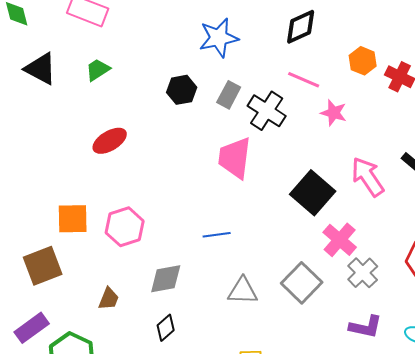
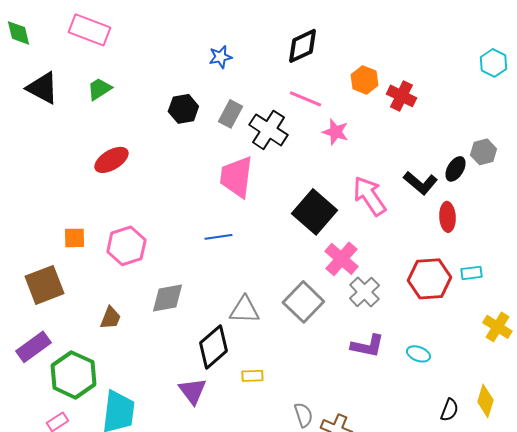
blue star: (219, 38) -> (220, 57), size x0.6
orange square: (73, 219) -> (74, 238), size x0.7
blue line: (217, 235) -> (218, 237), moved
black diamond: (166, 328) -> (213, 347), moved, size x1.6

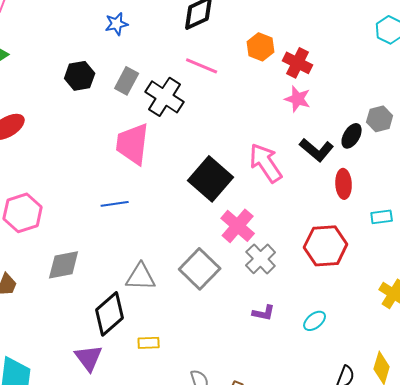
pink star: (335, 132) -> (298, 99), moved
cyan rectangle: (471, 273) -> (382, 217), moved
purple L-shape: (367, 346) -> (264, 313), size x0.7
cyan ellipse: (418, 354) -> (315, 321), turned -60

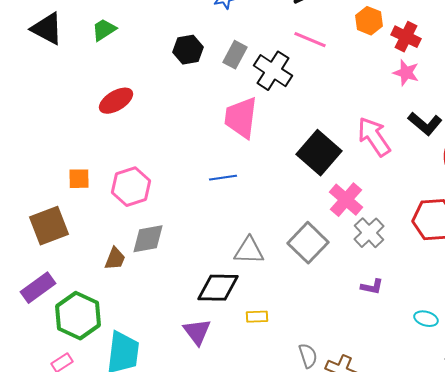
gray diamond: (64, 265) -> (148, 239), moved
black diamond: (110, 314) -> (218, 288), turned 42
cyan ellipse: (315, 321) -> (426, 319), moved, turned 55

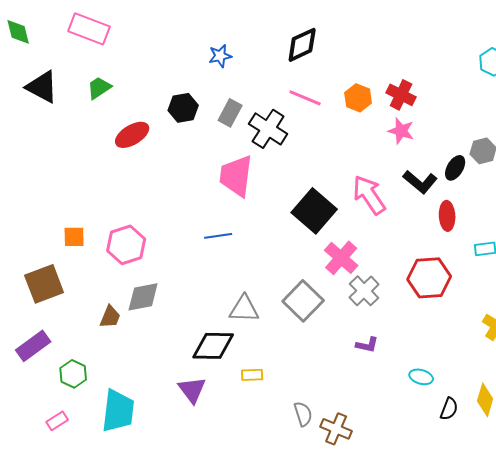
orange hexagon: (369, 21) -> (358, 98), moved
red ellipse: (116, 101) -> (132, 135), moved
green hexagon: (78, 316) -> (73, 374), size x0.6

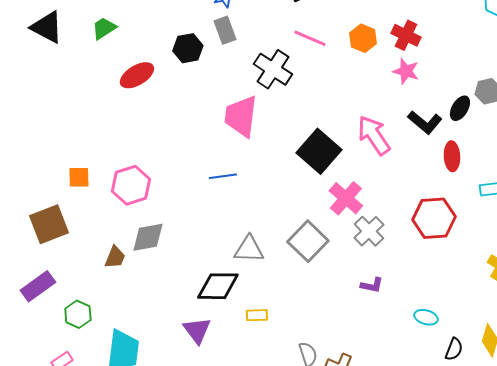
gray rectangle: (230, 113) -> (225, 30), moved, turned -48

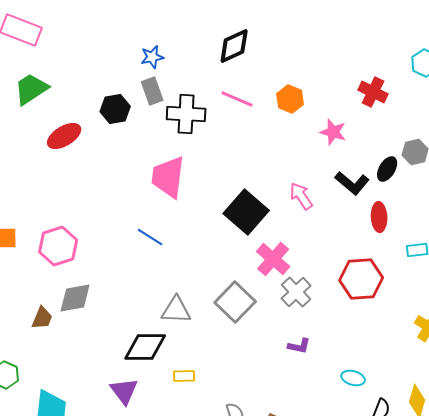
green trapezoid: (104, 28) -> (31, 89), size x1.4
red cross: (406, 35) -> (373, 92), moved
black cross: (273, 69) -> (186, 114), moved, turned -30
pink arrow: (374, 135) -> (301, 196), size x0.7
blue line: (223, 176) -> (150, 237), turned 40

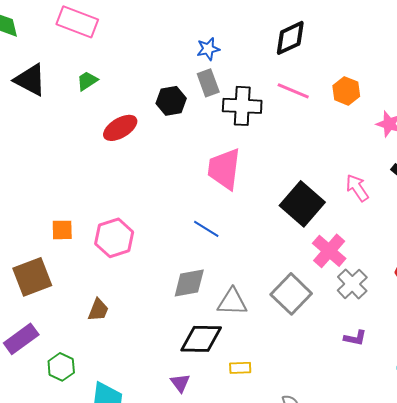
green trapezoid: (31, 89) -> (87, 81), size x0.6
gray diamond: (75, 298) -> (189, 283), moved
purple triangle: (124, 391) -> (180, 383), size x0.7

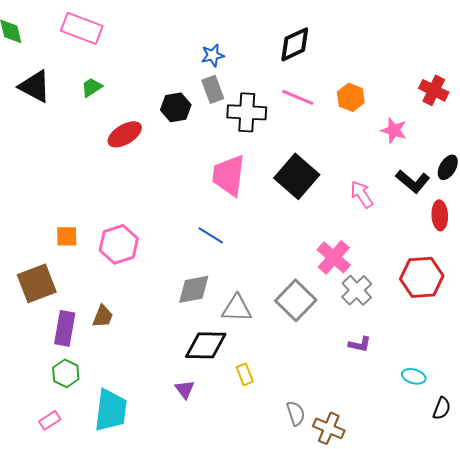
black square: (302, 204) -> (297, 176), moved
purple rectangle: (21, 339) -> (65, 328), moved, turned -44
yellow rectangle: (240, 368) -> (245, 374), turned 70

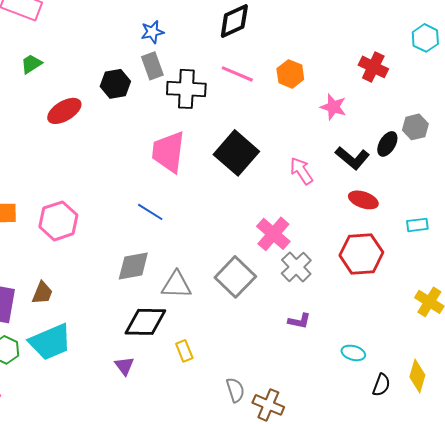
red ellipse: (440, 215) -> (363, 200), moved, turned -68
cyan trapezoid: (111, 410) -> (50, 342), moved, turned 60

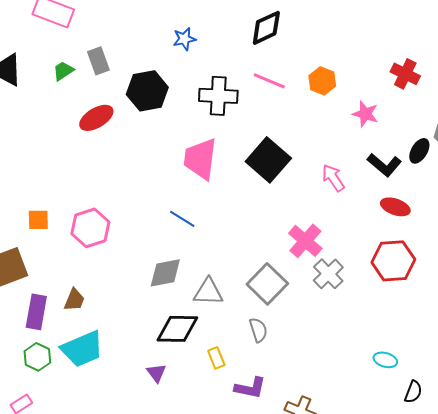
gray rectangle: (152, 66) -> (98, 61), moved
black hexagon: (115, 84) -> (147, 91), size x1.4
purple L-shape: (299, 321) -> (250, 388), moved, size x1.4
gray semicircle: (235, 390) -> (258, 330), moved

